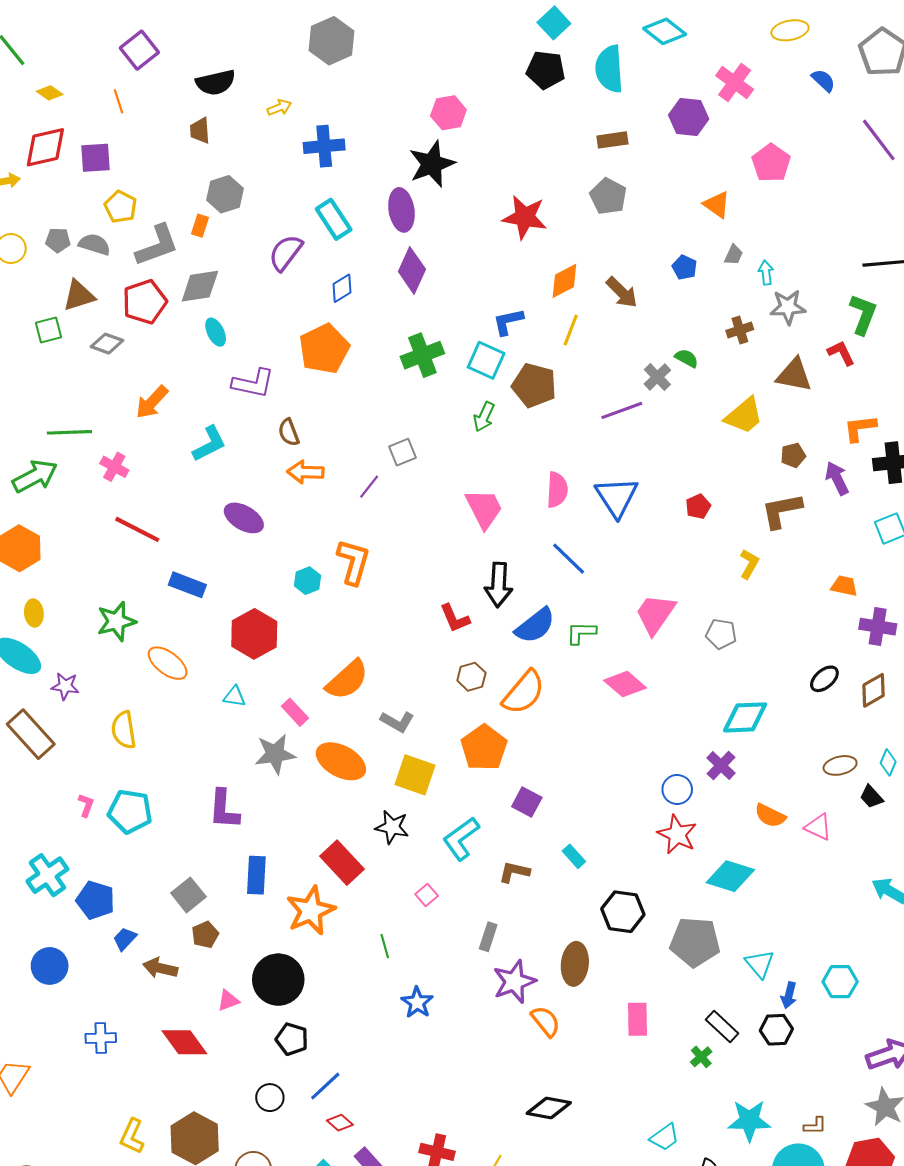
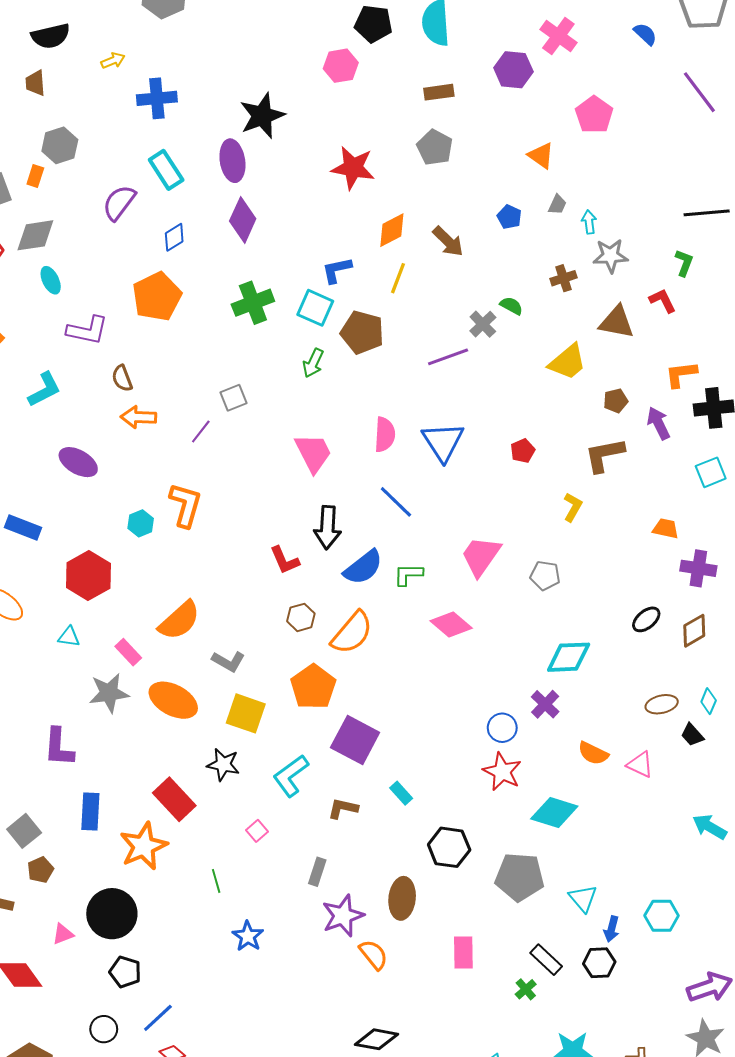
pink hexagon: (448, 113) -> (341, 66), moved
green L-shape: (863, 314) -> (684, 263), size x0.7
purple square: (527, 802) -> (355, 740), size x1.6

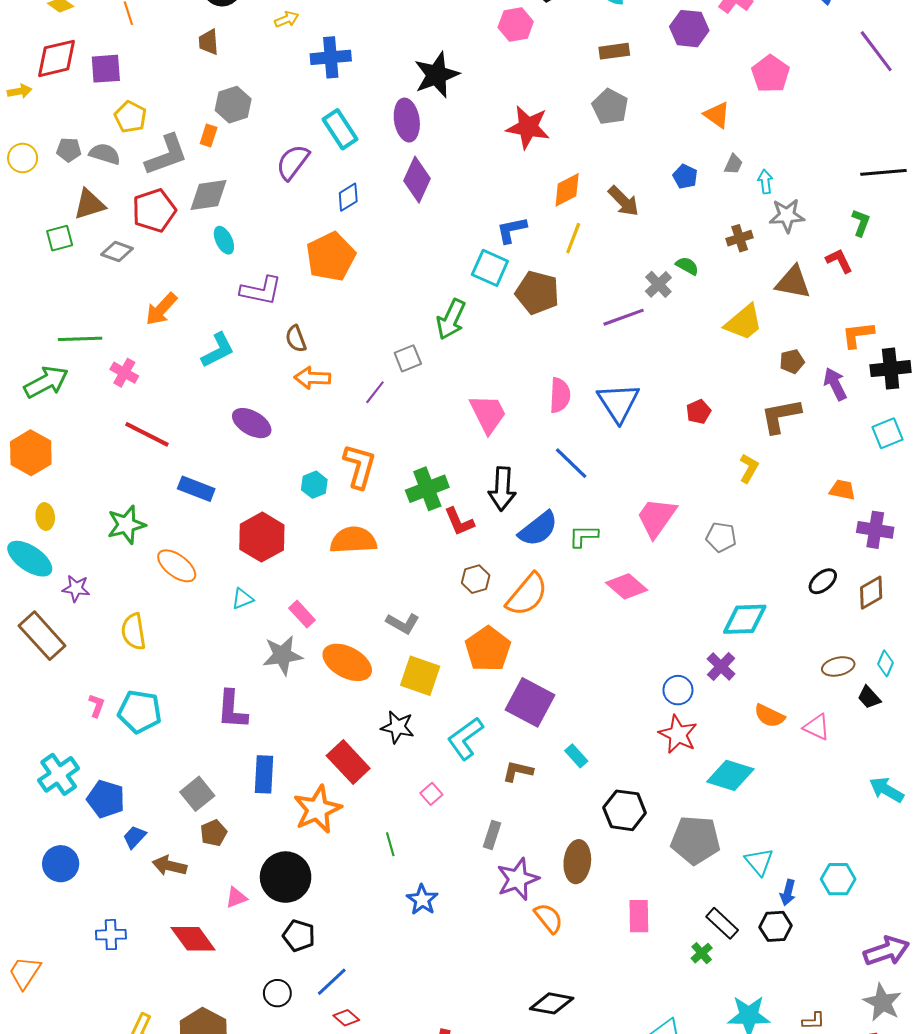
green cross: (253, 303) -> (427, 489), moved
green arrow: (313, 363) -> (451, 319), moved, size x1.4
orange semicircle: (179, 620) -> (353, 540), moved, turned -141
cyan triangle: (69, 637) -> (242, 599), turned -30

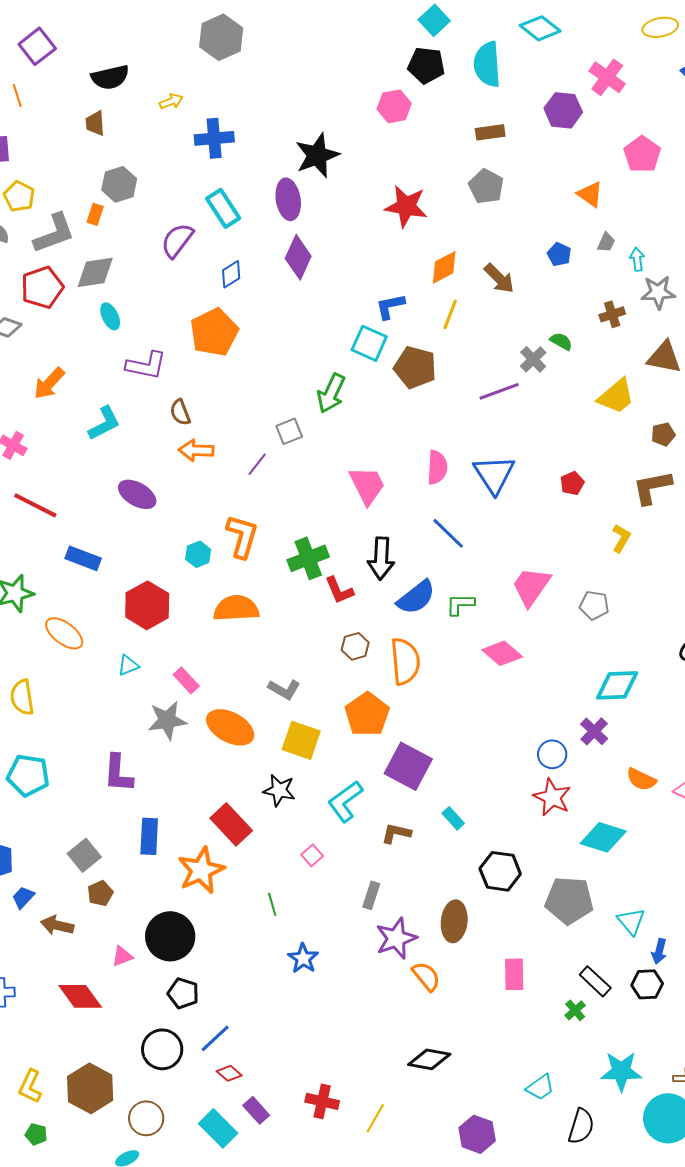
orange semicircle: (527, 595) -> (405, 661), turned -45
black circle: (277, 993) -> (162, 1049), size x1.5

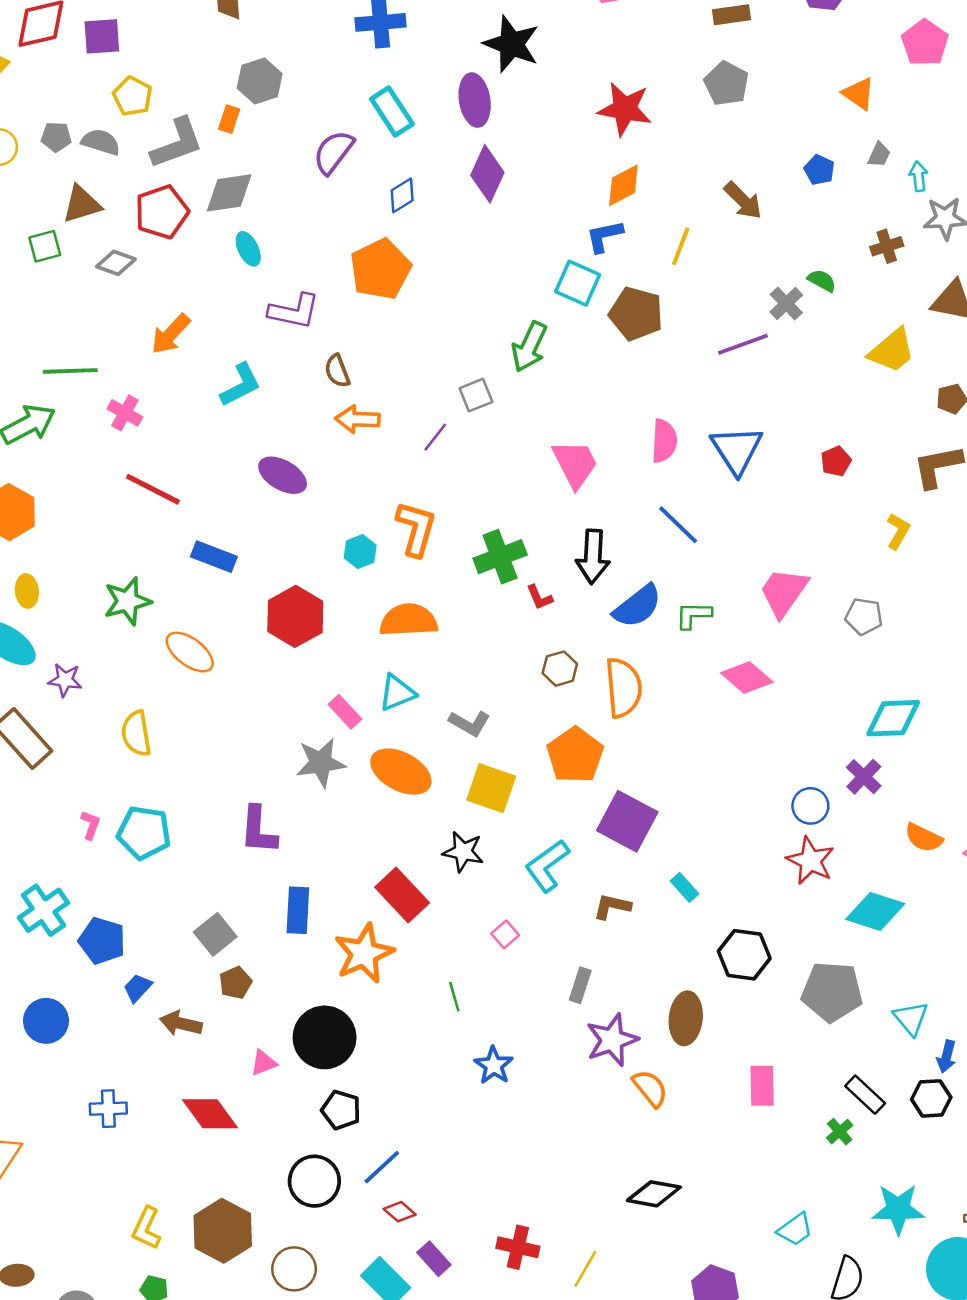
black star: (317, 155) -> (512, 44), turned -30
orange diamond: (444, 267) -> (623, 185), moved
red L-shape: (339, 590) -> (539, 597), size x0.7
cyan triangle: (128, 665) -> (397, 693), moved, size x1.4

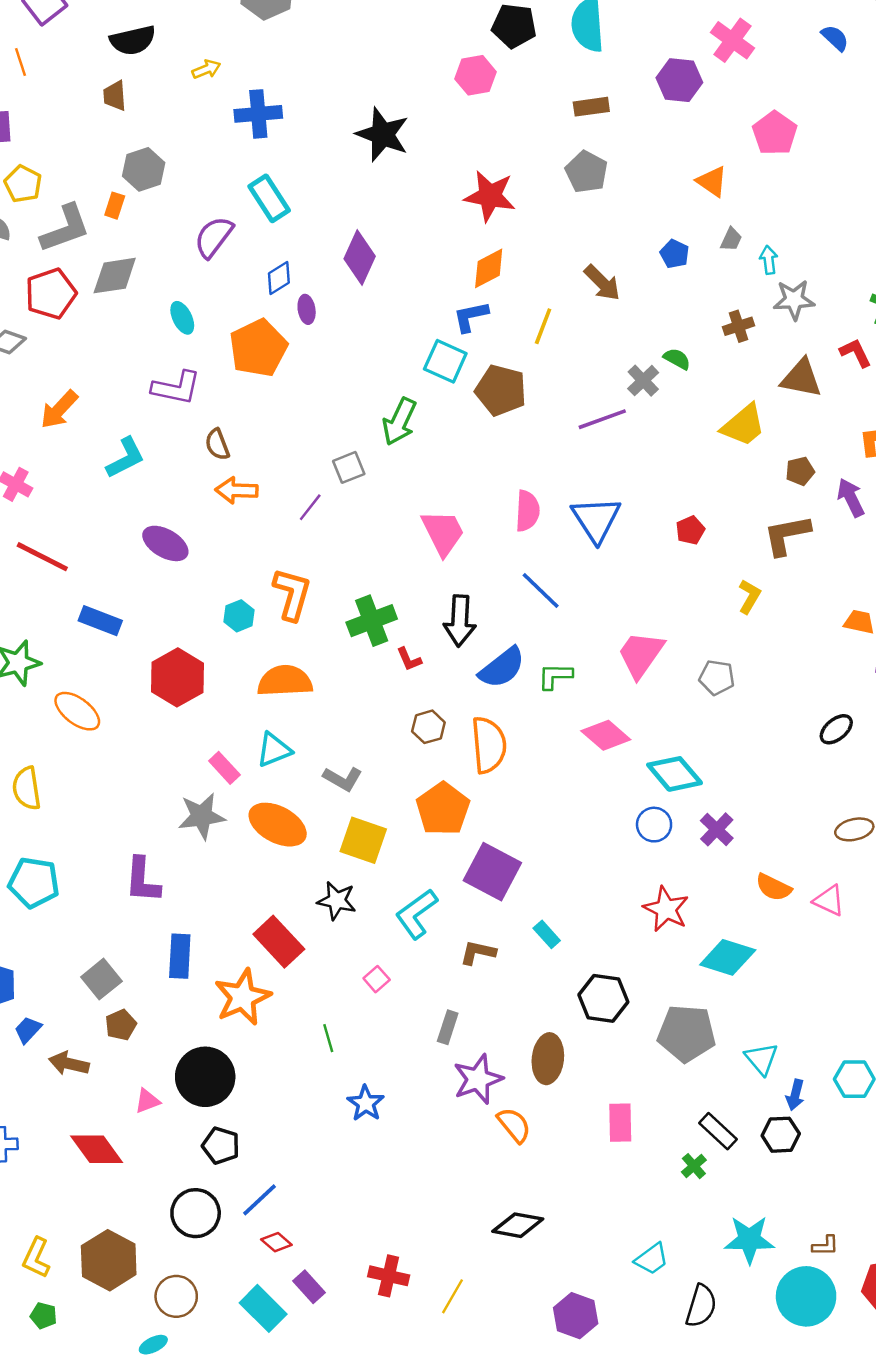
purple ellipse: (475, 100) -> (307, 309), moved, size x0.6
cyan ellipse: (248, 249) -> (182, 318), moved
cyan diamond: (893, 718) -> (675, 774), moved, turned 52
blue circle: (810, 806) -> (654, 825), moved

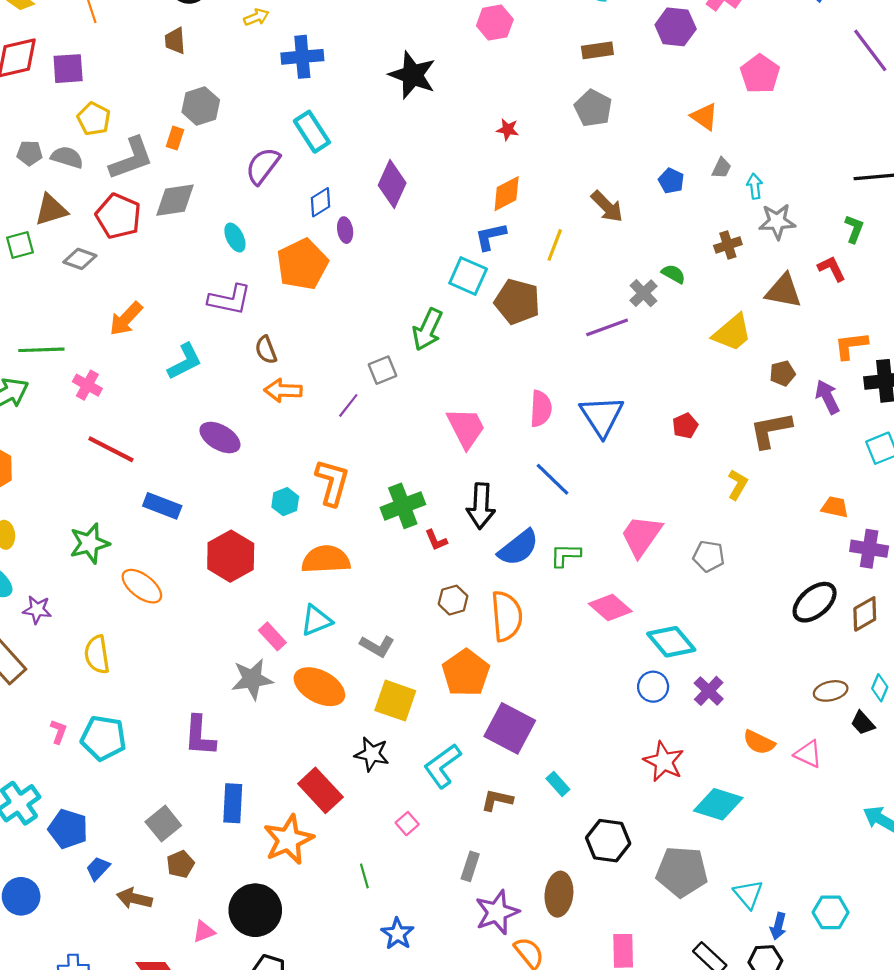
red star: (490, 196) -> (508, 130), size x0.5
red pentagon: (51, 294) -> (118, 216), turned -30
black ellipse: (836, 729) -> (815, 602), size x1.5

